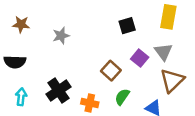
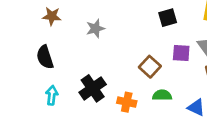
purple square: (140, 58) -> (181, 53), turned -35
black semicircle: (15, 62) -> (45, 57), turned 70
green semicircle: (122, 97) -> (162, 95), turned 56

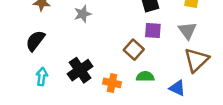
purple square: (181, 53) -> (153, 31), moved
black semicircle: (45, 57) -> (35, 41), turned 55

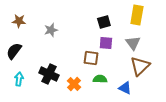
brown square: (134, 50) -> (91, 58), turned -35
black cross: (80, 70) -> (49, 74), turned -30
orange cross: (112, 83) -> (74, 84), turned 32

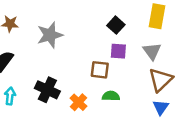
black square: (104, 22) -> (116, 25), turned -32
gray star: (51, 30) -> (50, 35), size x1.5
blue triangle: (125, 88) -> (161, 107), moved, turned 40

